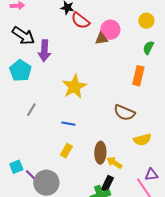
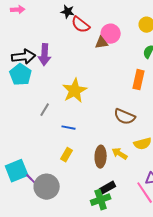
black arrow: (23, 36) -> (24, 57), moved, turned -40
gray line: (31, 110) -> (45, 110), moved
yellow arrow: (114, 163) -> (120, 154), moved
cyan square: (16, 167) -> (17, 171), size x1.6
black rectangle: (107, 184) -> (108, 188), turned 35

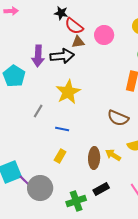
brown triangle: (102, 43) -> (78, 42), moved
black arrow: (24, 57) -> (62, 56), moved
green cross: (101, 200) -> (76, 201), moved

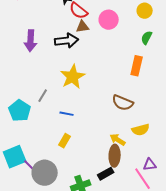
purple arrow: (38, 56) -> (31, 41), moved
cyan pentagon: (14, 76) -> (20, 111), moved
brown ellipse: (94, 158) -> (115, 156), moved

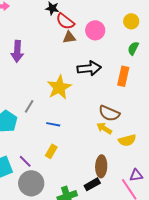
black arrow: (67, 41) -> (89, 68), moved
yellow arrow: (118, 140) -> (104, 128), moved
purple line: (30, 166) -> (25, 161), moved

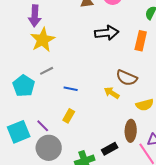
yellow star: (59, 87) -> (43, 40), moved
gray line: (29, 106) -> (47, 71), turned 32
yellow arrow: (104, 128) -> (112, 93), moved
brown ellipse: (101, 166) -> (131, 131), moved

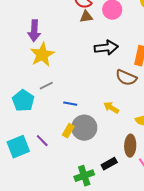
brown semicircle: (127, 78) -> (126, 78), moved
gray circle: (49, 148) -> (84, 128), moved

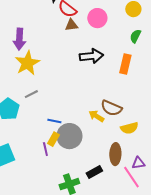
brown semicircle: (126, 78) -> (111, 108), moved
blue line: (70, 104) -> (54, 121), moved
purple line: (42, 141) -> (45, 149), moved, turned 32

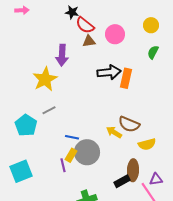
purple arrow: (19, 39) -> (62, 55), moved
orange rectangle: (125, 64) -> (126, 78), moved
black rectangle: (94, 172) -> (122, 181), moved

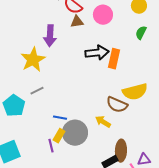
yellow arrow: (114, 132) -> (103, 122), moved
yellow semicircle: (147, 144) -> (135, 92), moved, size x1.4

